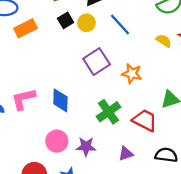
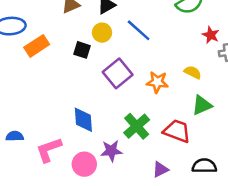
black square: (66, 20) -> (82, 50), moved, turned -35
yellow semicircle: (164, 41) -> (193, 72), moved
pink L-shape: (23, 99) -> (49, 150), moved
purple star: (86, 146) -> (111, 151), moved

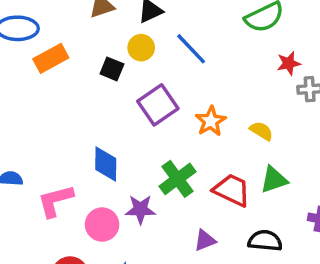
red star: (211, 35) -> (289, 63), turned 30
yellow semicircle: (193, 72) -> (261, 131), moved
orange star: (157, 82) -> (211, 121), turned 30
green triangle: (202, 105) -> (274, 180), moved

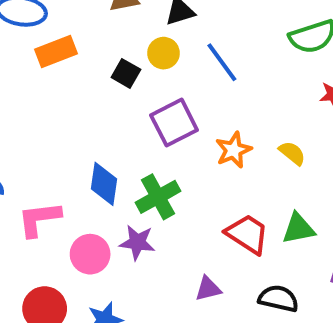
yellow semicircle: (261, 131) -> (292, 153), moved
green cross: (178, 179) -> (158, 197), moved

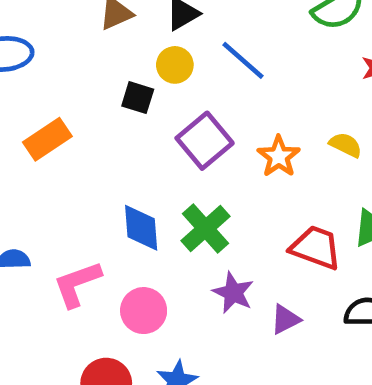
orange rectangle: (56, 52) -> (47, 139), moved
purple star: (137, 242) -> (233, 293), moved, turned 30

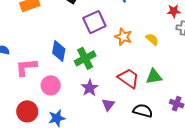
orange star: (279, 156) -> (123, 37), turned -30
purple triangle: (285, 319) -> (108, 105), turned -40

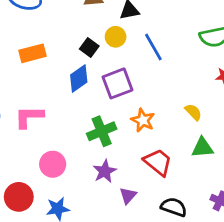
orange star: (123, 37) -> (143, 120), moved
blue diamond: (59, 51) -> (79, 79), moved, turned 40
pink L-shape: (26, 67) -> (29, 117), moved
green triangle: (154, 77) -> (203, 148), moved

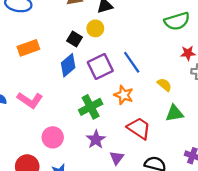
blue line: (153, 47) -> (132, 62), moved
pink L-shape: (29, 117) -> (30, 100), turned -140

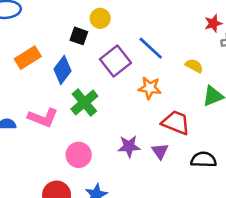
blue diamond: (68, 65) -> (63, 70), moved
green cross: (91, 107) -> (84, 103), moved
purple star: (96, 140) -> (129, 146), turned -30
purple triangle: (117, 158) -> (160, 151), moved

